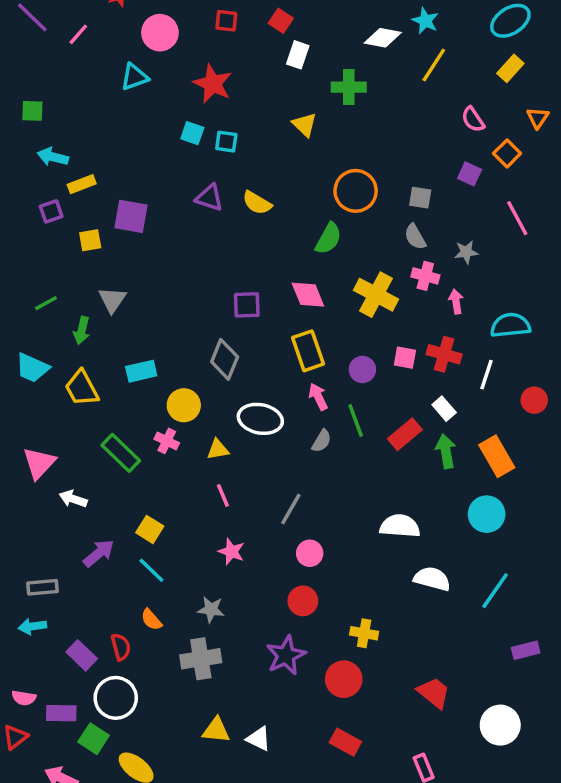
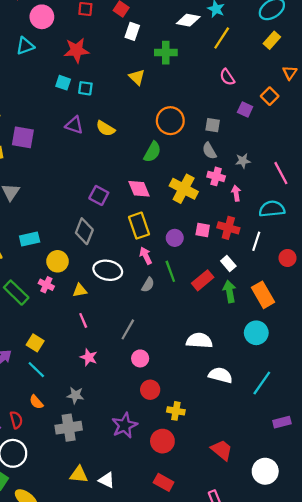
red star: (213, 84) -> (76, 50), turned -30
pink semicircle: (473, 119) -> (227, 77), moved
pink line: (517, 218) -> (281, 173), moved
purple square: (247, 305) -> (99, 195), turned 30
red circle: (303, 601) -> (150, 390), moved

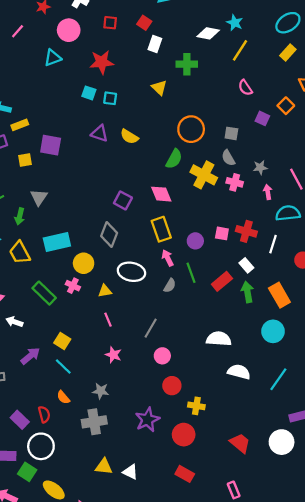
yellow cross: (184, 189) -> (204, 175), moved
pink arrow: (236, 193) -> (268, 192), moved
cyan rectangle: (30, 239) -> (57, 242), size x1.4
white circle: (265, 471) -> (282, 442), moved

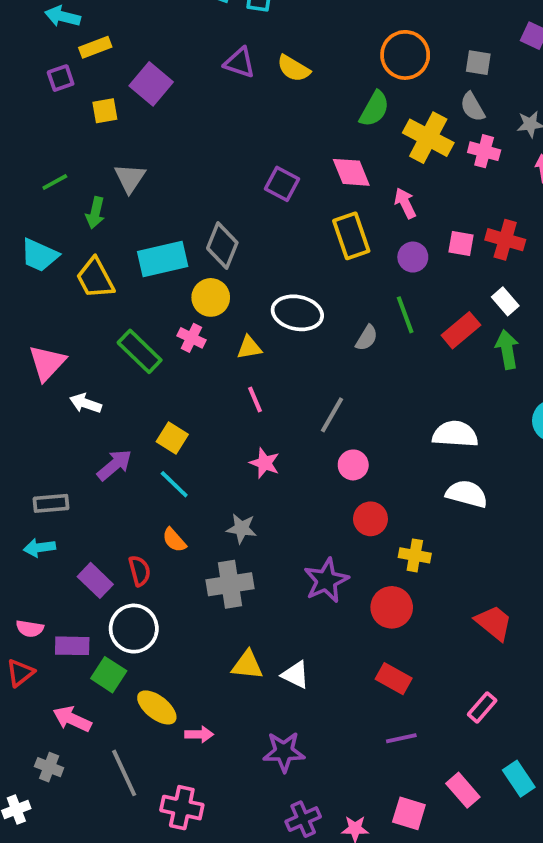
purple square: (51, 145) -> (151, 84), turned 30
gray diamond: (109, 235) -> (222, 245), moved
pink arrow: (168, 258) -> (405, 203), moved
white semicircle: (239, 372) -> (467, 494), moved
pink rectangle: (234, 490) -> (482, 707), turned 63

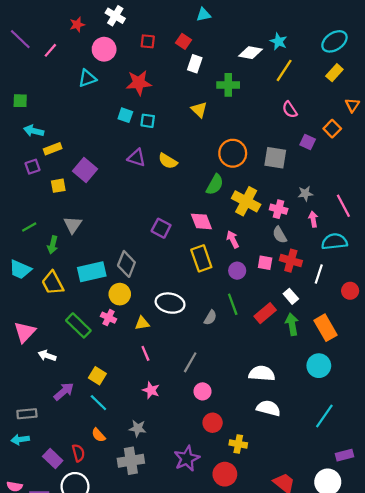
gray square: (478, 63) -> (275, 158), size x1.5
gray semicircle: (473, 107) -> (280, 235), moved

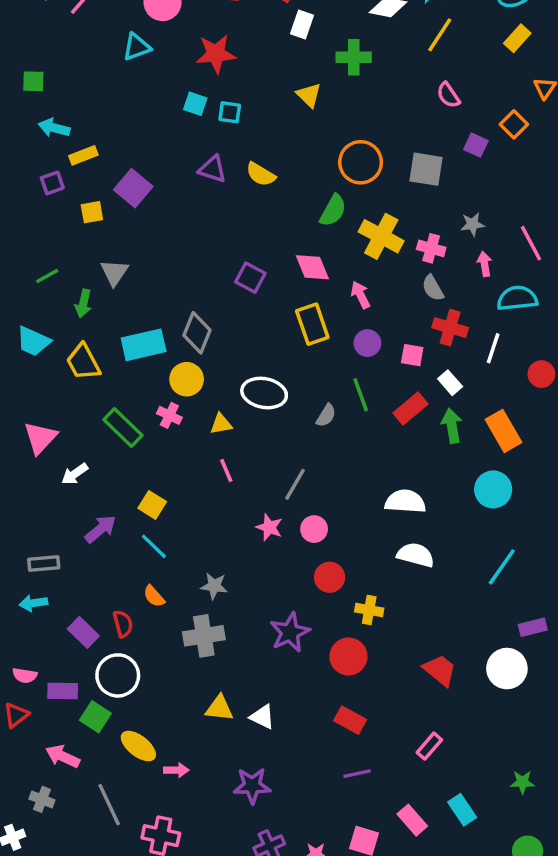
pink square: (265, 263) -> (412, 355), moved
white arrow: (47, 356) -> (75, 474), turned -54
pink star: (151, 390) -> (269, 527), moved

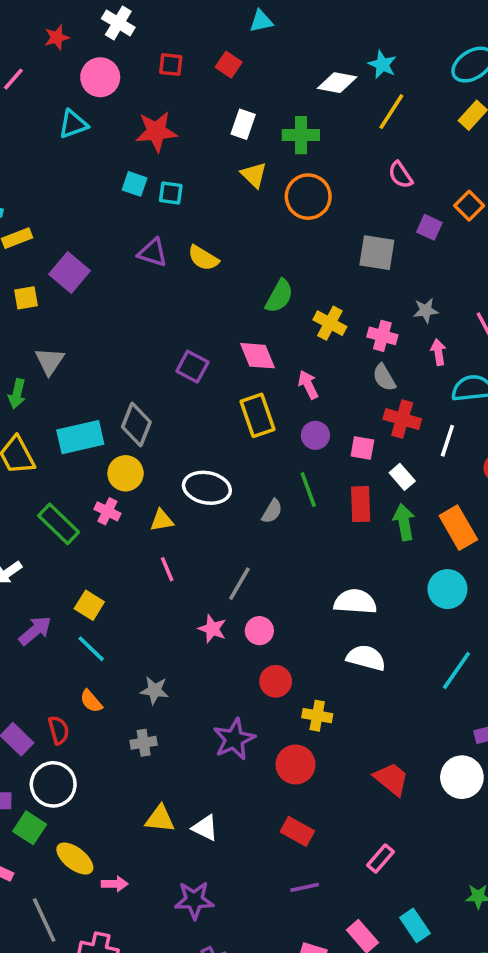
white rectangle: (302, 25) -> (243, 124), moved
orange circle: (361, 162) -> (308, 197), moved
yellow cross: (381, 236) -> (330, 323), size x0.7
red rectangle: (410, 409) -> (361, 504), turned -52
gray cross: (204, 636) -> (144, 743), size x0.6

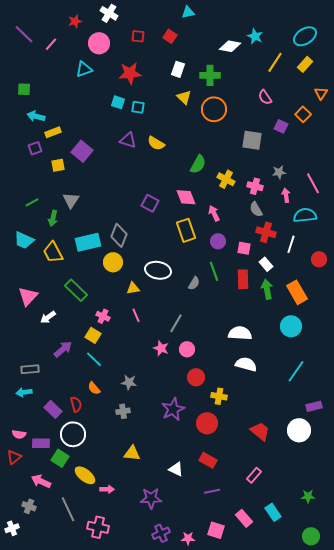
yellow line: (391, 112) -> (275, 62), moved
pink cross: (107, 511) -> (103, 316), moved
white triangle: (205, 828) -> (176, 469), moved

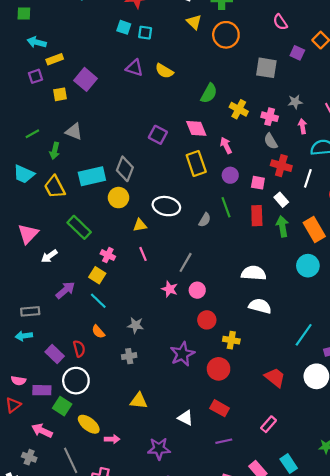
gray triangle: (71, 200) -> (74, 132), turned -42
cyan line: (296, 371) -> (304, 335), moved

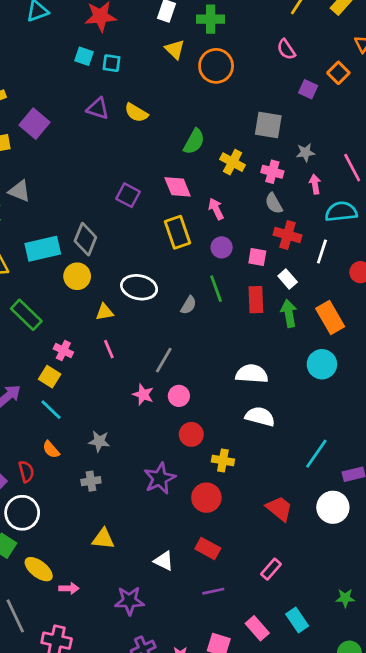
gray square: (266, 68) -> (268, 125), moved

